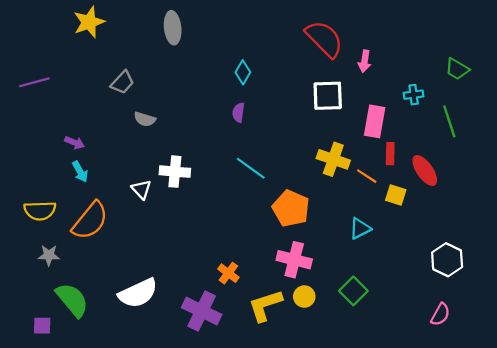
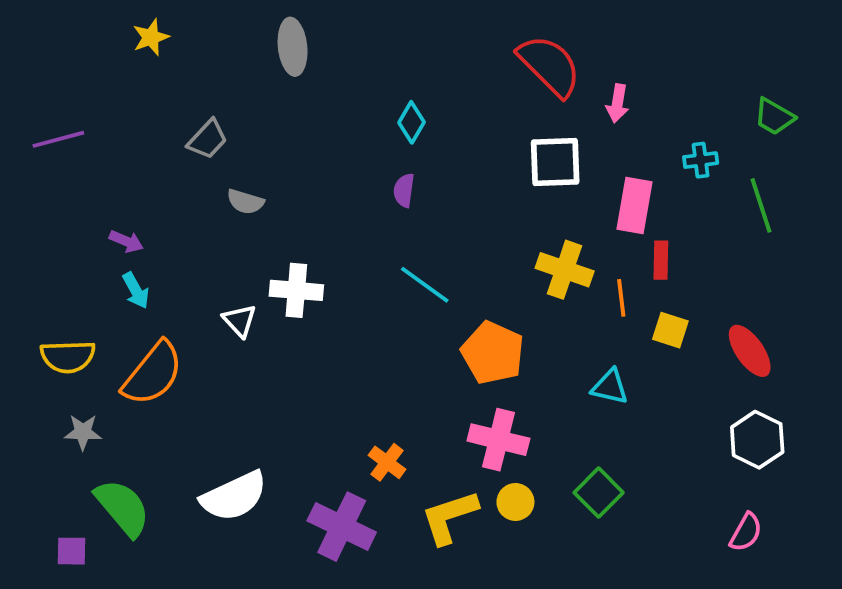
yellow star: (89, 22) -> (151, 37), size x0.7
red ellipse: (425, 170) -> (750, 351), moved
orange line: (367, 176) -> (621, 298), turned 50
cyan triangle: (360, 228) -> (610, 387), turned 40

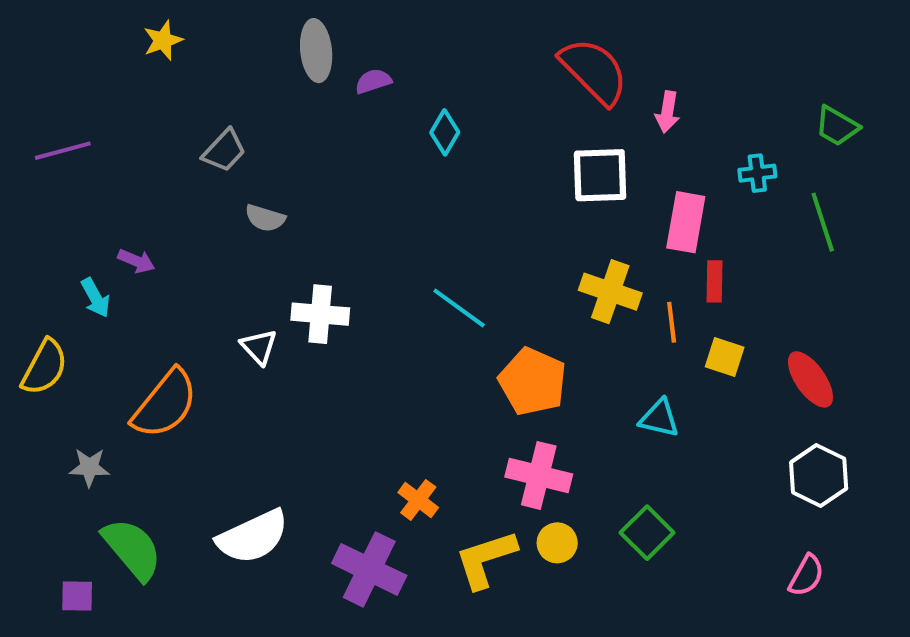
purple semicircle: (404, 190) -> (373, 81), moved, turned 64
cyan arrow: (136, 290) -> (95, 298), moved
yellow semicircle: (68, 357) -> (44, 367), moved, turned -60

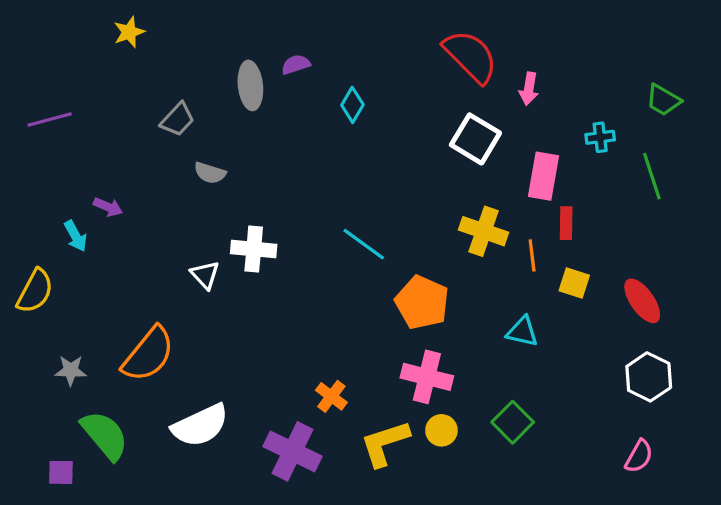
gray ellipse: (316, 51) -> (250, 85), moved
white square: (600, 175) -> (475, 139), turned 33
orange semicircle: (165, 404) -> (148, 354), moved

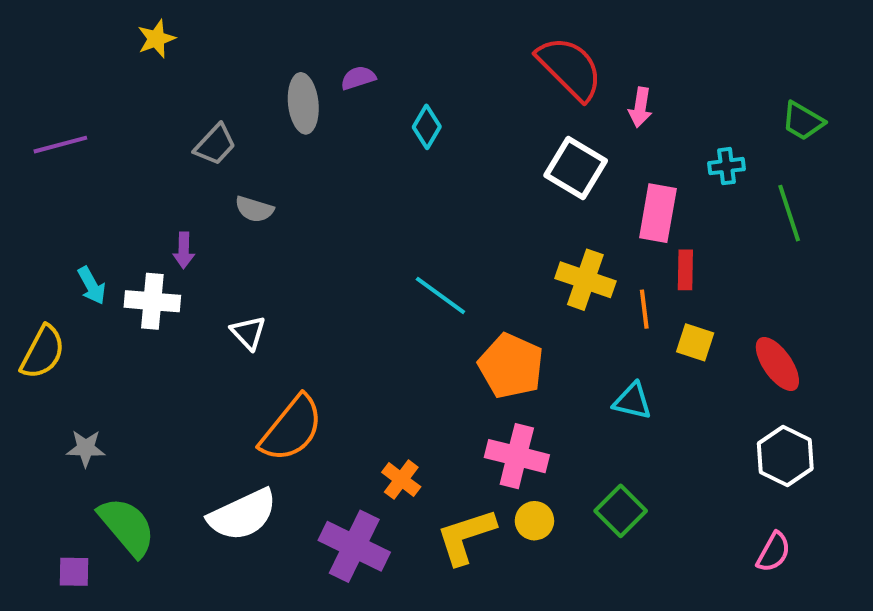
purple arrow: (108, 207) -> (184, 250), moved, turned 68
white cross: (254, 249) -> (152, 301), moved
orange semicircle: (148, 354) -> (292, 429), moved

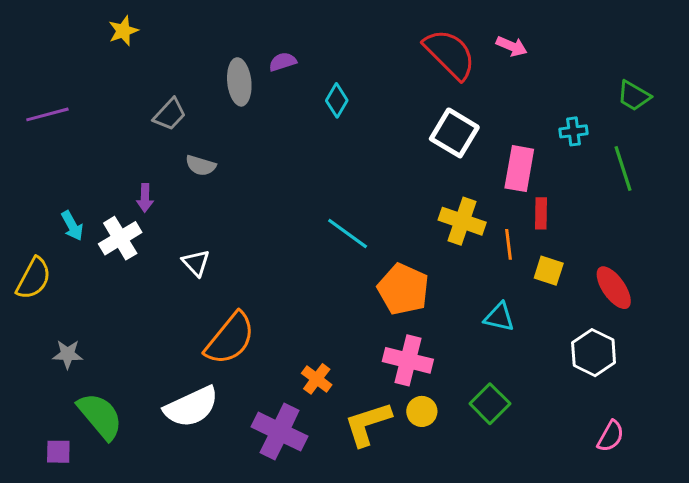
pink arrow: (640, 107) -> (512, 46), moved, turned -76
white cross: (152, 301) -> (120, 238), turned -36
white hexagon: (785, 456) -> (594, 353), moved

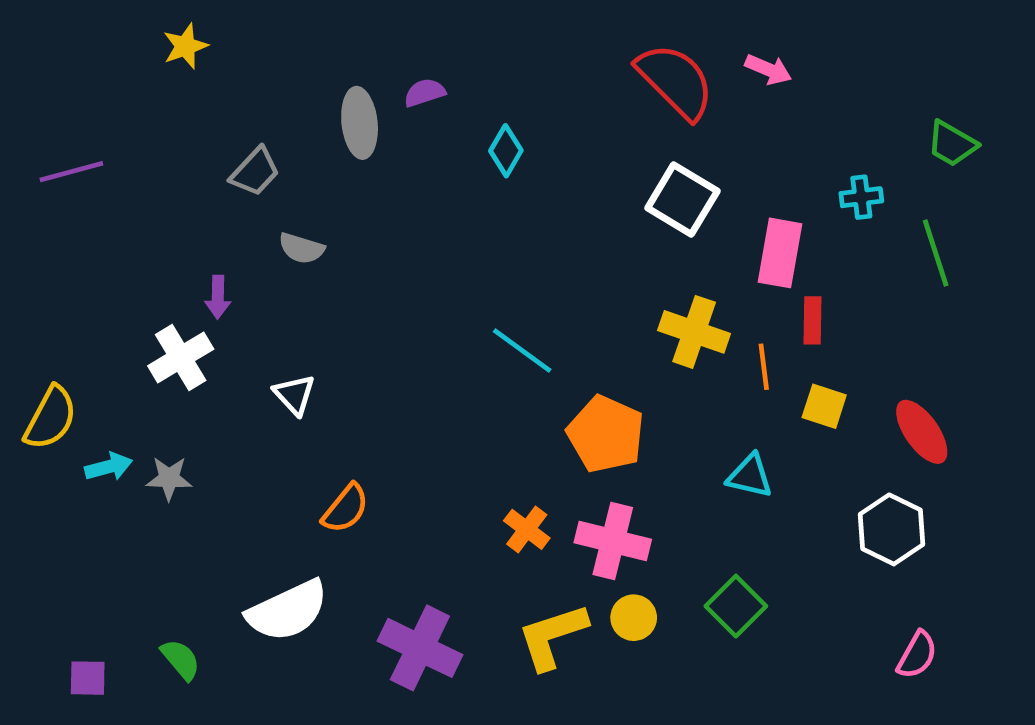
cyan arrow: (72, 226) -> (109, 467), moved, turned -76
orange semicircle: (230, 339) -> (346, 508), size x0.6
gray star: (68, 354) -> (169, 478), moved
orange cross: (317, 379) -> (527, 529), moved
green semicircle: (100, 416) -> (181, 659), moved, size x0.6

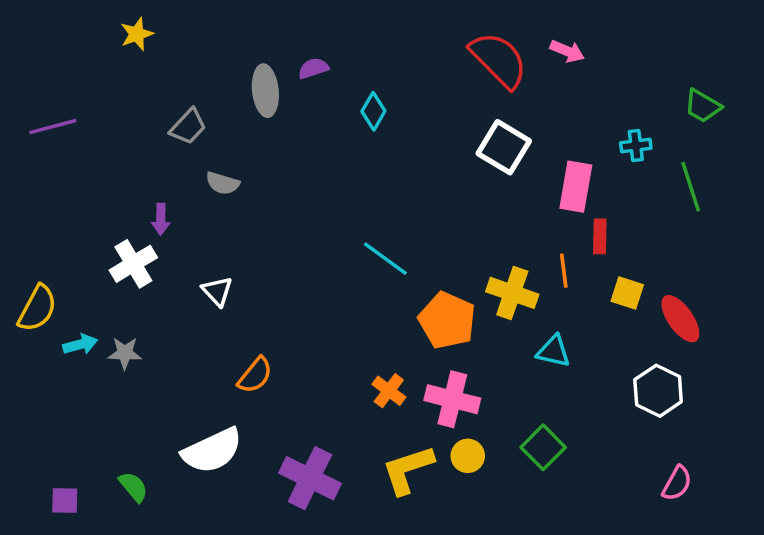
yellow cross: (694, 332) -> (512, 293), moved
yellow square: (824, 406) -> (627, 293), moved

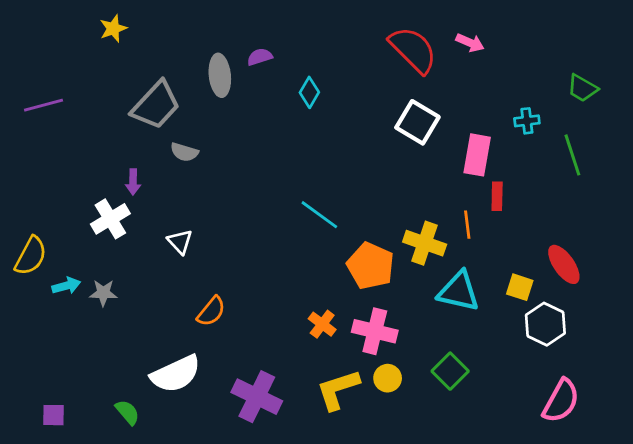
gray trapezoid: (188, 127) -> (156, 105), size x1.6
yellow square: (627, 293) -> (520, 287), moved
cyan triangle: (553, 351) -> (459, 291), size x1.5
pink semicircle: (677, 483) -> (561, 401), size x1.5
green semicircle: (133, 487) -> (127, 412), moved

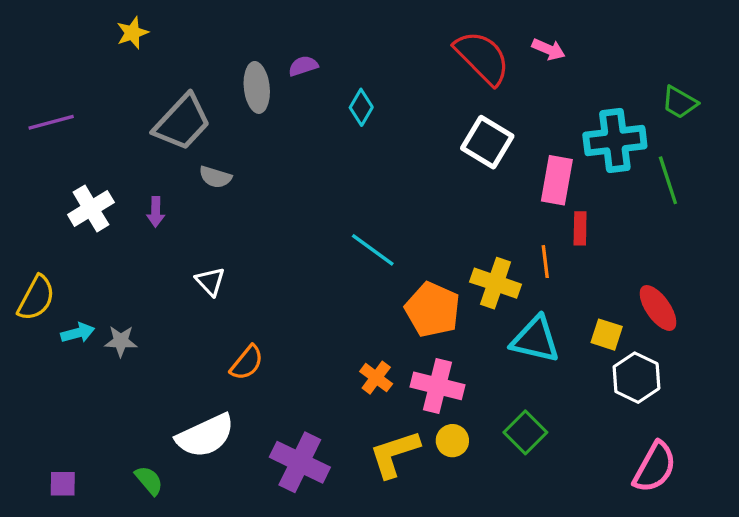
cyan cross: (527, 121) -> (615, 141), size x2.0
white cross: (110, 219) -> (91, 208), moved

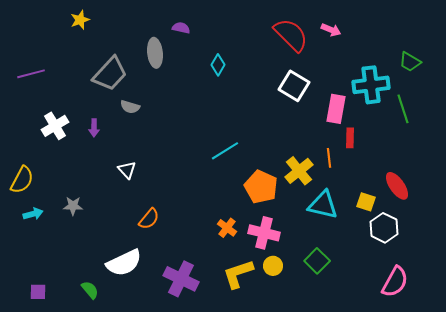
purple semicircle: (303, 66) -> (181, 28), moved, turned 30
cyan line: (373, 250) -> (225, 151), turned -68
yellow cross: (496, 283) -> (299, 171), turned 32
cyan arrow: (78, 333) -> (33, 214), moved

